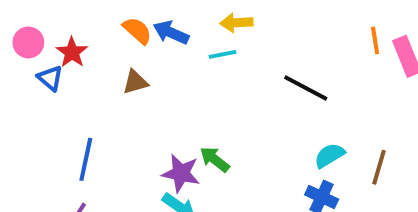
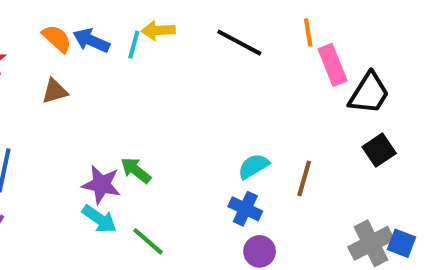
orange line: (375, 40) -> (308, 32), moved
cyan line: (223, 54) -> (134, 45), moved, turned -64
black line: (306, 88) -> (239, 43), moved

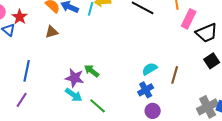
pink rectangle: (333, 65) -> (189, 19), turned 48
black trapezoid: (369, 93) -> (207, 33), turned 35
blue cross: (245, 209) -> (146, 90), turned 35

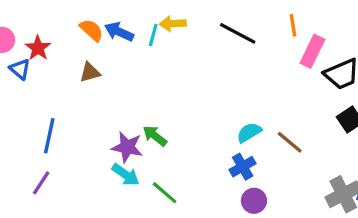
brown line: (175, 75) -> (290, 142), turned -66

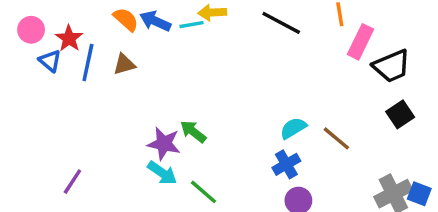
cyan line: (153, 35) -> (191, 25), turned 65
blue line: (49, 136) -> (88, 63), moved

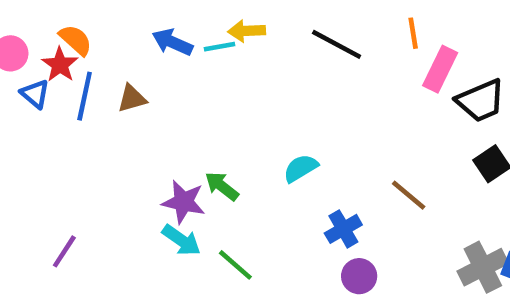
orange semicircle: (126, 19) -> (76, 40), moved
cyan semicircle: (293, 128) -> (301, 168), moved

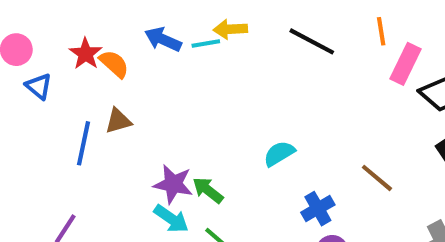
orange semicircle: (76, 40) -> (114, 64), moved
red star: (60, 65) -> (86, 54), moved
blue line: (85, 96) -> (84, 143), moved
brown triangle: (132, 98) -> (118, 121), moved
green arrow: (222, 186) -> (208, 190), moved

